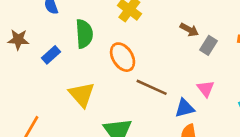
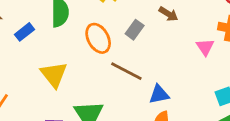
gray rectangle: (209, 45) -> (135, 30), moved
pink triangle: (206, 89) -> (205, 47), moved

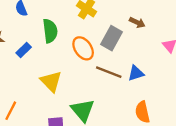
gray rectangle: (135, 30) -> (112, 38), size x1.5
blue triangle: (159, 94) -> (136, 73), moved

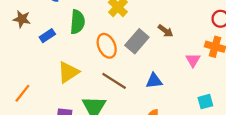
brown line: (109, 72) -> (114, 81), moved
yellow triangle: (51, 81) -> (68, 72), turned 30

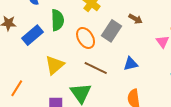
blue rectangle: (47, 36) -> (33, 35), size x1.5

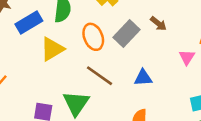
yellow triangle: (55, 65) -> (52, 49), moved

